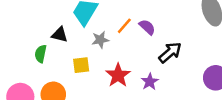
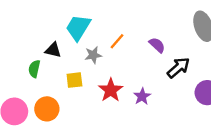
purple semicircle: (147, 27) -> (157, 45), moved
black arrow: (170, 52) -> (178, 68), moved

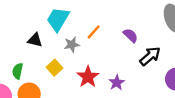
green semicircle: (34, 69) -> (18, 71), moved
yellow square: (74, 80) -> (54, 68), turned -35

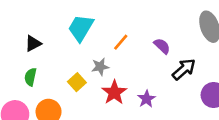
black triangle: (35, 40) -> (33, 43), moved, turned -42
gray star: (72, 45) -> (100, 67), moved
green semicircle: (18, 71) -> (30, 77), moved

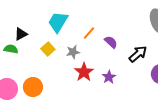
purple semicircle: (162, 46) -> (111, 42), moved
green semicircle: (30, 77) -> (11, 49), moved, turned 88
yellow square: (77, 82) -> (48, 49), moved

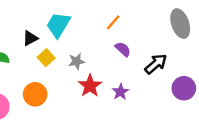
orange line: (89, 33) -> (113, 22), moved
black triangle: (21, 34) -> (30, 38), moved
orange circle: (33, 87) -> (35, 94), moved

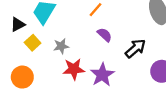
red star: (90, 86) -> (74, 69), turned 30
purple star: (120, 92) -> (102, 75), size x1.5

